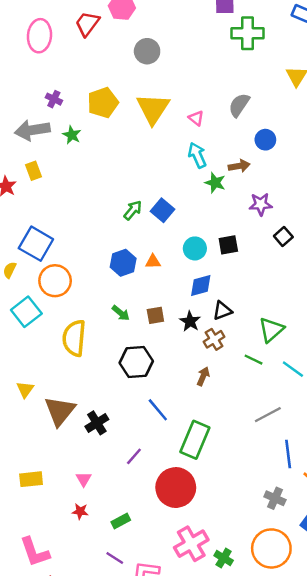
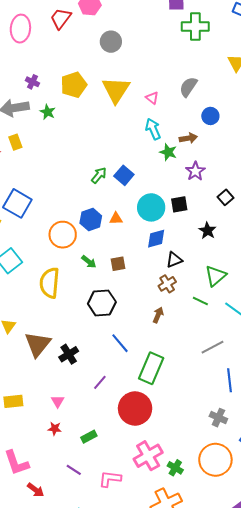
purple star: (261, 204) -> (195, 171), moved, turned -30
cyan circle: (195, 248) -> (151, 207), size x1.4
orange circle: (55, 281) -> (63, 235), moved
black star: (190, 321) -> (207, 231), moved
purple line: (115, 558) -> (74, 470), moved

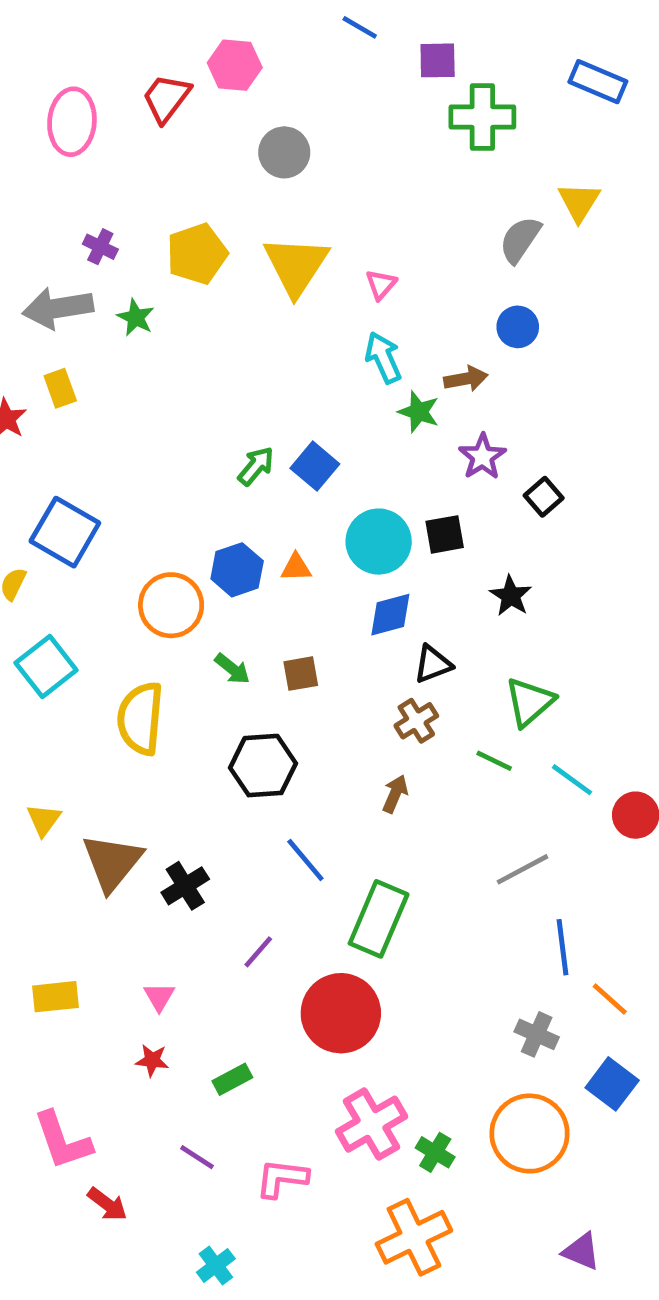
gray semicircle: (188, 87) -> (520, 240), moved
pink triangle: (152, 98) -> (381, 284), turned 32
black square: (226, 197) -> (544, 497), moved

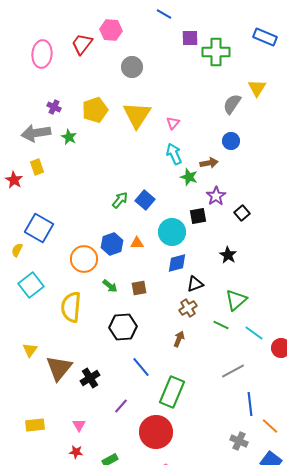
purple square: (438, 60) -> (190, 38), moved
black square: (445, 534) -> (198, 216), moved

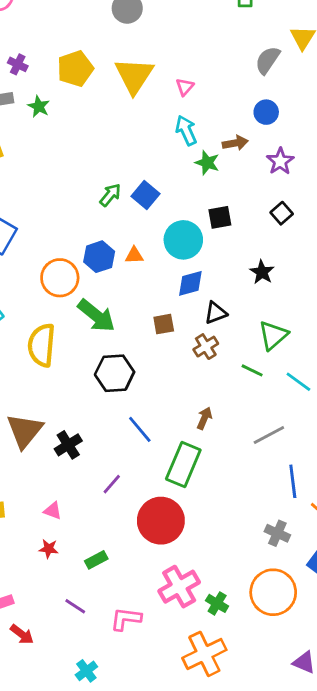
purple star: (216, 196) -> (280, 161), moved
green arrow: (110, 286) -> (96, 316), size x1.8
brown square: (139, 288) -> (164, 324), moved
brown arrow: (179, 339) -> (204, 418), moved
pink triangle: (79, 425) -> (53, 511), turned -40

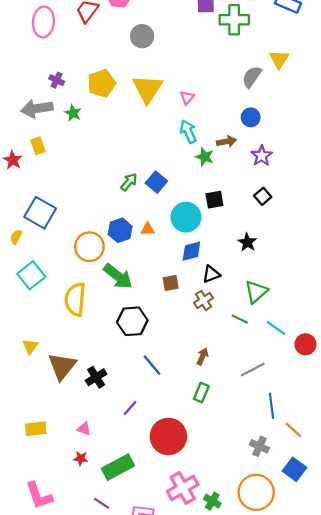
green rectangle: (183, 464) -> (201, 393), moved, size x0.6
green rectangle: (96, 560) -> (118, 467), size x1.8

